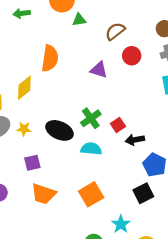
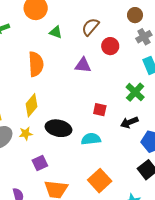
green triangle: (79, 20) -> (56, 32), moved, turned 40
yellow diamond: (24, 88) -> (32, 105), moved
green cross: (91, 118) -> (135, 92), moved
red square: (118, 125) -> (100, 110), moved, turned -32

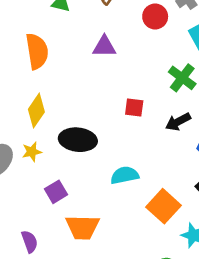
red circle: (110, 46) -> (155, 17), moved
cyan semicircle: (91, 139) -> (125, 175), moved
orange square: (100, 181) -> (163, 206), moved

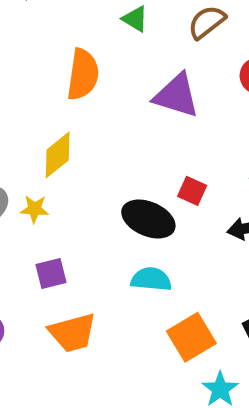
purple triangle: (104, 47) -> (176, 96), size x1.4
black ellipse: (78, 140) -> (148, 219), moved
orange trapezoid: (82, 227) -> (72, 333), turned -33

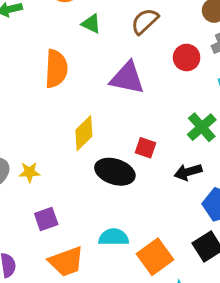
yellow diamond: (58, 155) -> (84, 133), moved
cyan semicircle: (151, 279) -> (114, 237), moved

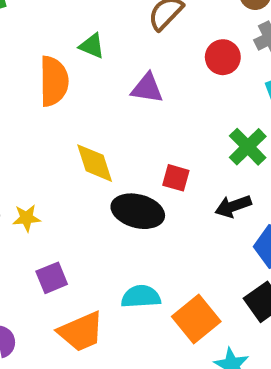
green triangle: (91, 24) -> (92, 46), moved
purple triangle: (127, 78) -> (147, 88), size x0.7
yellow diamond: (84, 133) -> (95, 163), turned -60

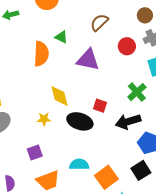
purple triangle: (147, 88) -> (88, 60), size x1.4
black arrow: (233, 206) -> (128, 122), size x1.4
yellow star: (27, 218) -> (44, 119), moved

